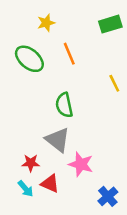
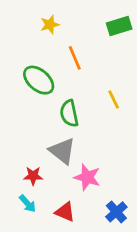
green ellipse: (29, 59) -> (39, 80), moved
yellow line: (114, 83) -> (114, 100), moved
red triangle: (50, 184) -> (65, 212), moved

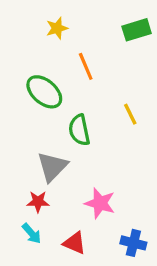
gray triangle: (62, 151) -> (52, 167), moved, turned 36
blue cross: (116, 212) -> (133, 243), turned -35

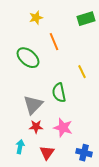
green semicircle: (79, 130) -> (59, 93), moved
red star: (38, 202) -> (36, 127), moved
cyan arrow: (32, 233) -> (20, 147), turned -128
red triangle: (75, 243) -> (47, 153), turned 42

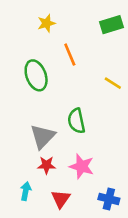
green ellipse: (28, 58) -> (36, 75), turned 30
yellow line: (82, 72) -> (113, 83), moved, turned -32

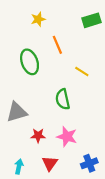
yellow line: (113, 83) -> (82, 71), moved
gray triangle: (43, 136) -> (17, 112), moved, turned 30
cyan arrow: (26, 191) -> (19, 166), moved
blue cross: (109, 199) -> (89, 163), turned -35

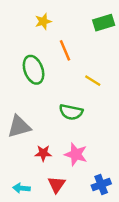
green semicircle: (63, 99) -> (71, 112), turned -66
cyan arrow: (19, 166) -> (21, 188), turned -96

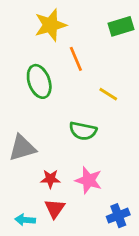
yellow star: (43, 21) -> (50, 25), size x1.6
red triangle: (56, 185) -> (55, 209), moved

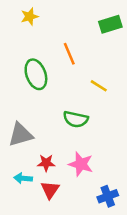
yellow star: (50, 25) -> (29, 17), moved, size x0.6
cyan arrow: (25, 220) -> (23, 178), moved

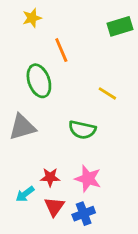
orange line: (69, 54) -> (61, 50), moved
gray triangle: (20, 135) -> (22, 127), moved
cyan arrow: (23, 178) -> (25, 194), turned -42
blue cross: (108, 196) -> (84, 214), moved

